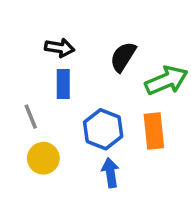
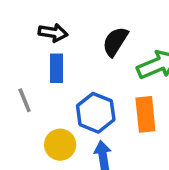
yellow circle: (43, 158) -> (60, 145), moved

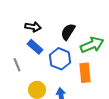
blue rectangle: (57, 68) -> (35, 47), turned -49
blue hexagon: (96, 113) -> (60, 59), moved

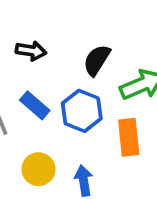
blue rectangle: (35, 47) -> (35, 105), moved

